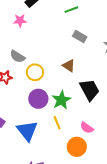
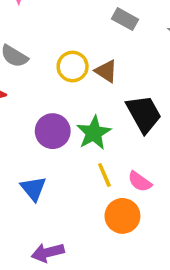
yellow circle: (35, 72) -> (73, 67), moved
yellow line: (57, 123) -> (104, 175), moved
blue triangle: (27, 131) -> (33, 189), size x0.7

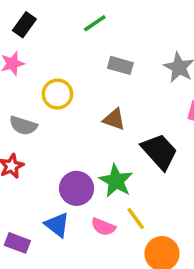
yellow circle: (73, 67) -> (57, 94), moved
pink semicircle: (140, 182) -> (103, 227), moved
blue triangle: (33, 189) -> (57, 225), moved

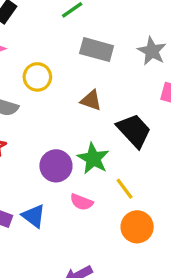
gray rectangle: (120, 65) -> (97, 50), size x1.4
yellow line: (136, 219) -> (125, 189), moved
blue triangle: (57, 225) -> (34, 216), moved

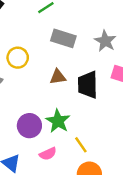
brown triangle: (91, 100) -> (58, 77), turned -30
black trapezoid: (134, 131) -> (88, 85), moved, turned -140
pink semicircle: (82, 202) -> (48, 154), turned -48

